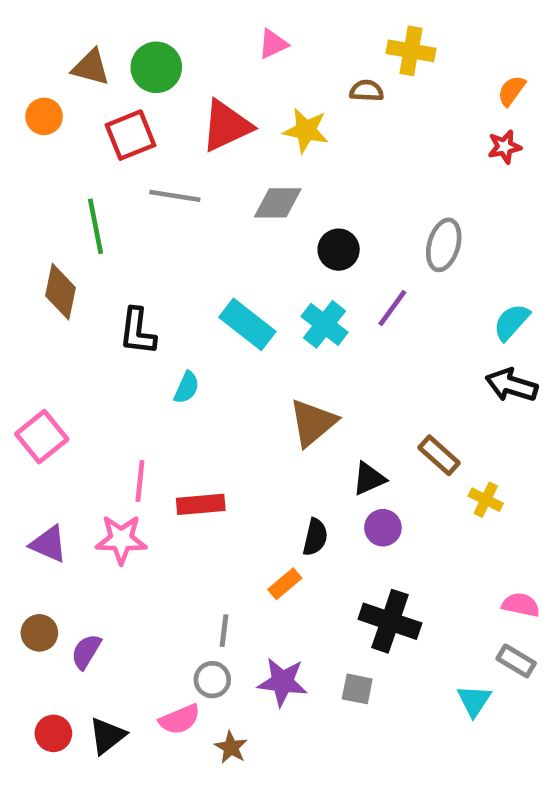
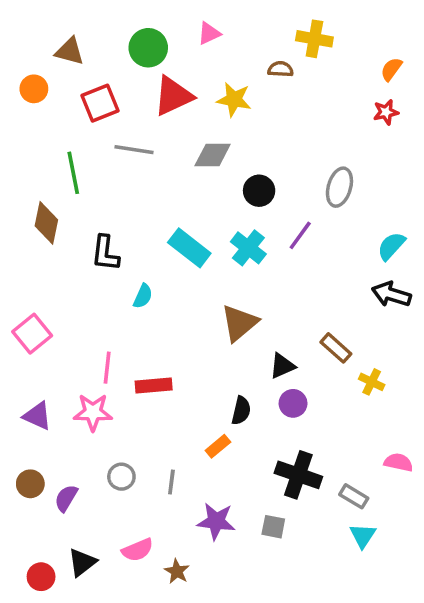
green circle: (156, 67) -> (148, 48), moved
gray rectangle: (516, 661) -> (354, 496), moved
gray circle: (212, 680) -> (121, 477), moved
red circle: (53, 733) -> (41, 577), moved

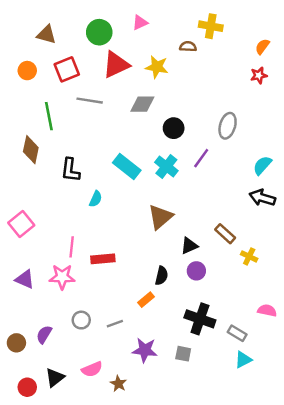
orange circle: (34, 89) -> (27, 71), moved
gray line: (171, 482) -> (115, 324), turned 63
brown circle: (30, 484) -> (16, 343), moved
cyan triangle: (363, 536) -> (243, 360), turned 30

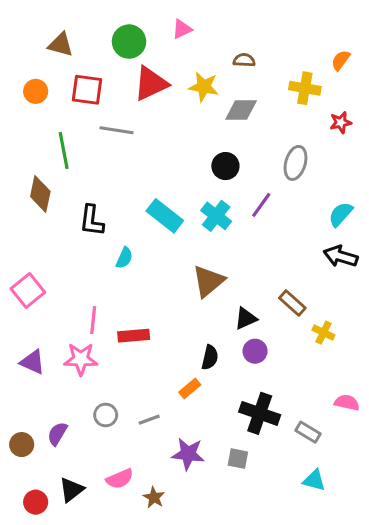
yellow cross: (211, 26) -> (305, 88), moved
red square: (67, 69) -> (87, 90), turned 30
red star: (259, 75) -> (341, 122), moved
gray diamond: (142, 104) -> (241, 110), moved
cyan triangle: (243, 360) -> (314, 480), moved, turned 42

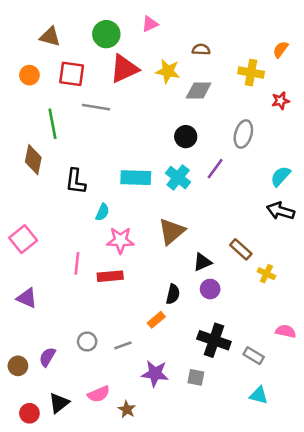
cyan rectangle: (165, 216) -> (136, 178), turned -36
pink star: (81, 359) -> (120, 240), moved

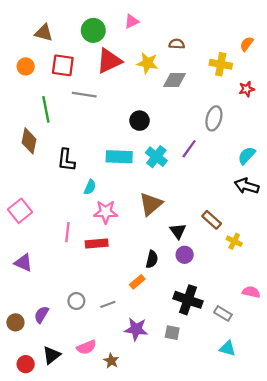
black circle: (186, 137) -> (140, 121), moved
black triangle: (202, 262) -> (178, 231), turned -42

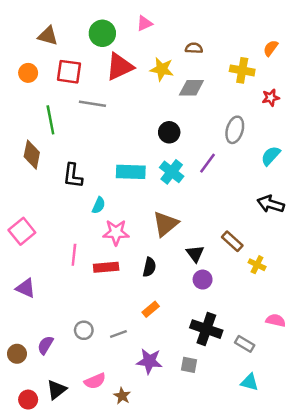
black circle: (140, 121) -> (169, 132), moved
cyan semicircle: (247, 156) -> (271, 156), moved
black semicircle: (152, 259) -> (149, 267), moved

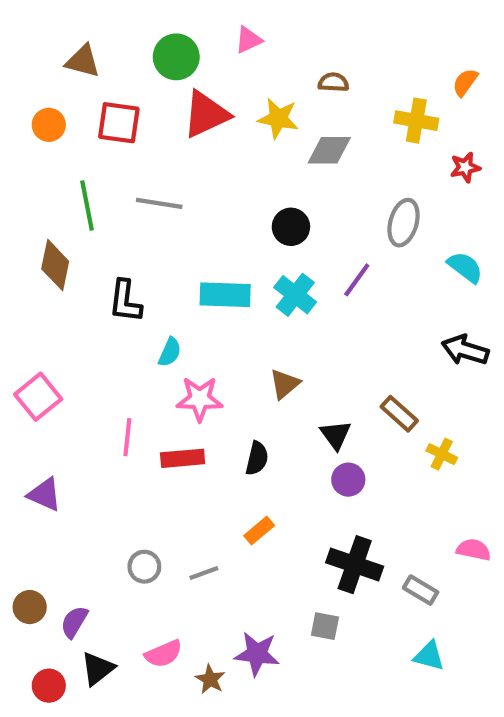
gray line: (92, 104) -> (159, 203), moved
cyan semicircle: (271, 156) -> (465, 267), turned 85
brown triangle: (165, 224) -> (285, 384), size x0.7
purple semicircle: (45, 345) -> (74, 622), moved
purple star: (149, 361) -> (257, 654), moved

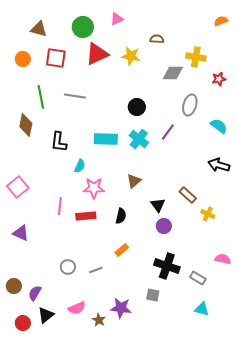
orange semicircle: (465, 82) -> (221, 21), moved, turned 32
gray diamond: (329, 150) -> (173, 73), moved

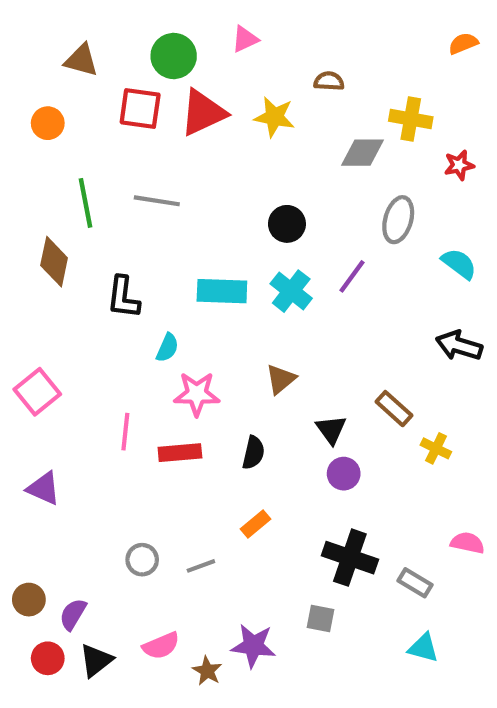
red square: (56, 58) -> (140, 108), moved
red circle: (23, 323) -> (48, 658), moved

